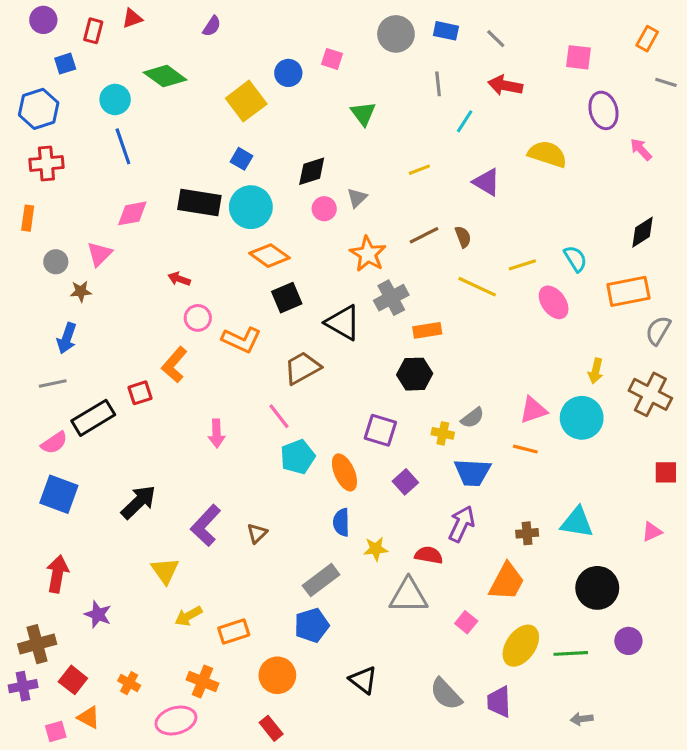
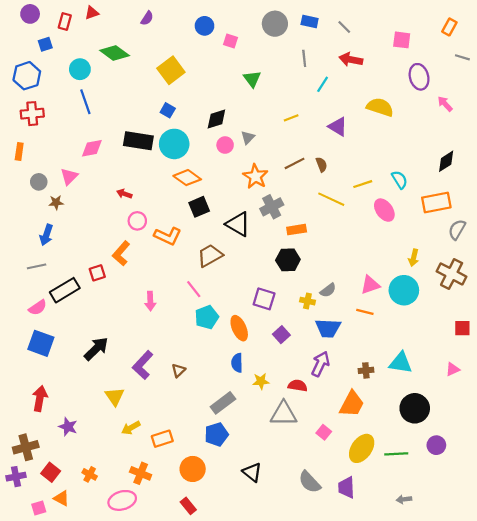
blue circle: (288, 73) -> (204, 26), moved

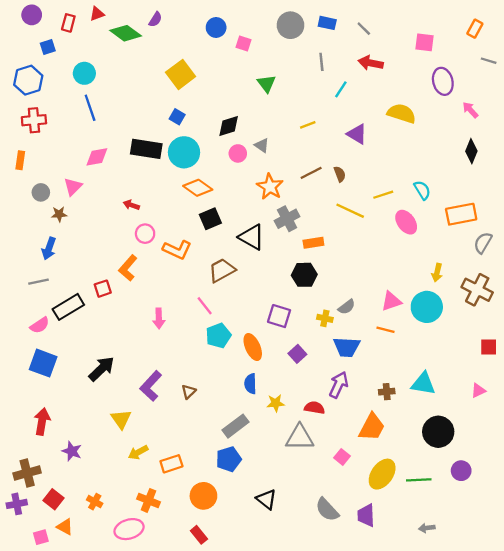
green diamond: (115, 53) -> (126, 33), moved
gray triangle: (248, 137) -> (262, 145), turned -40
black diamond: (446, 161) -> (471, 151), moved, turned -35

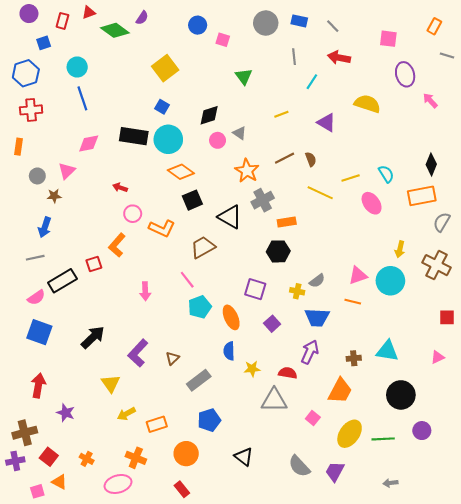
black diamond: (471, 151) -> (431, 164), moved
gray rectangle: (236, 426) -> (199, 380), moved
purple trapezoid: (366, 515) -> (335, 471), turned 30

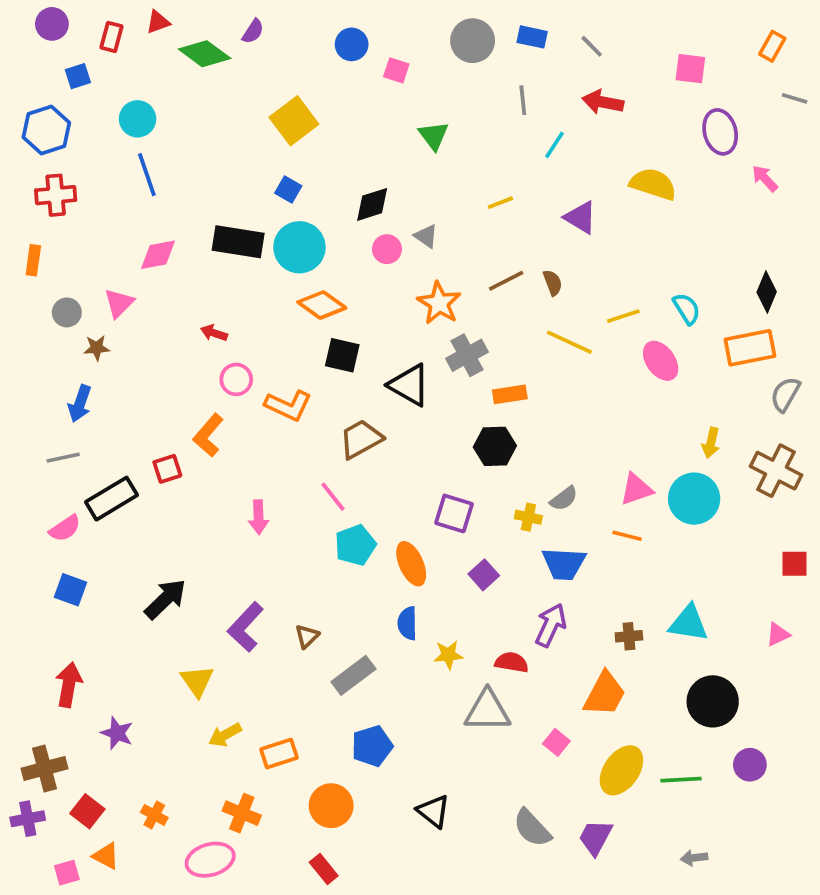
black square: (192, 200) -> (342, 355), turned 36
blue square: (39, 332) -> (71, 590), size x0.7

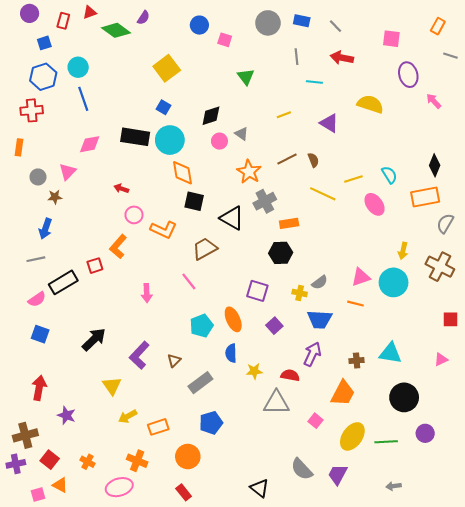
blue hexagon: (46, 130) -> (43, 77), moved
cyan line: (554, 145) -> (314, 82), turned 63
orange diamond: (322, 305) -> (183, 173), turned 45
cyan pentagon: (355, 545) -> (202, 326), moved
black triangle: (433, 811) -> (260, 488), moved

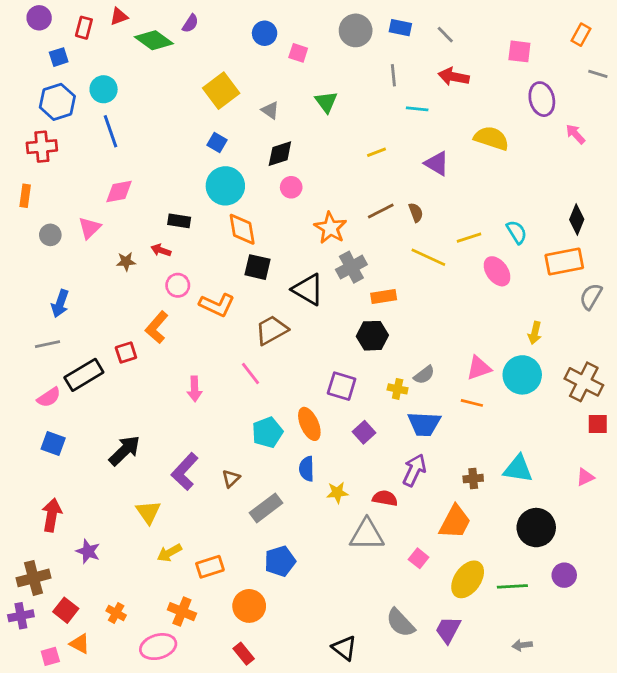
gray triangle: (242, 134) -> (270, 110), moved
black rectangle: (135, 137) -> (179, 221), moved, size x0.6
brown star: (55, 197) -> (126, 261), moved
brown cross: (440, 267) -> (584, 382), moved

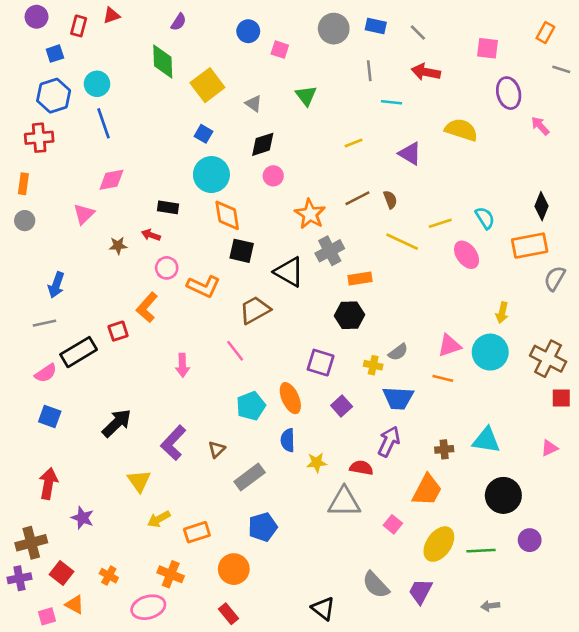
green diamond: (154, 40) -> (163, 61), moved, turned 52
gray circle: (50, 235) -> (25, 221), moved

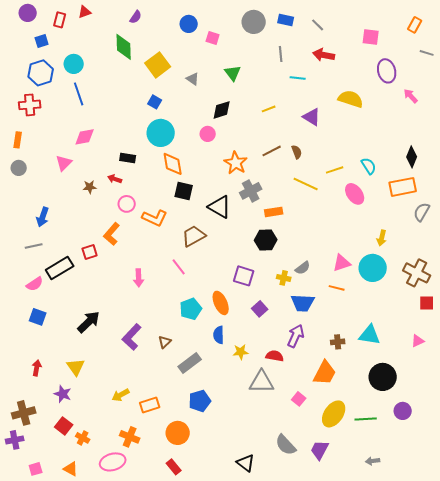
black diamond: (263, 144) -> (222, 110), moved
yellow triangle: (139, 481) -> (76, 367), moved
red arrow: (48, 484) -> (37, 368), size x0.7
red square: (62, 573) -> (64, 426), moved
orange triangle: (75, 605) -> (71, 469), moved

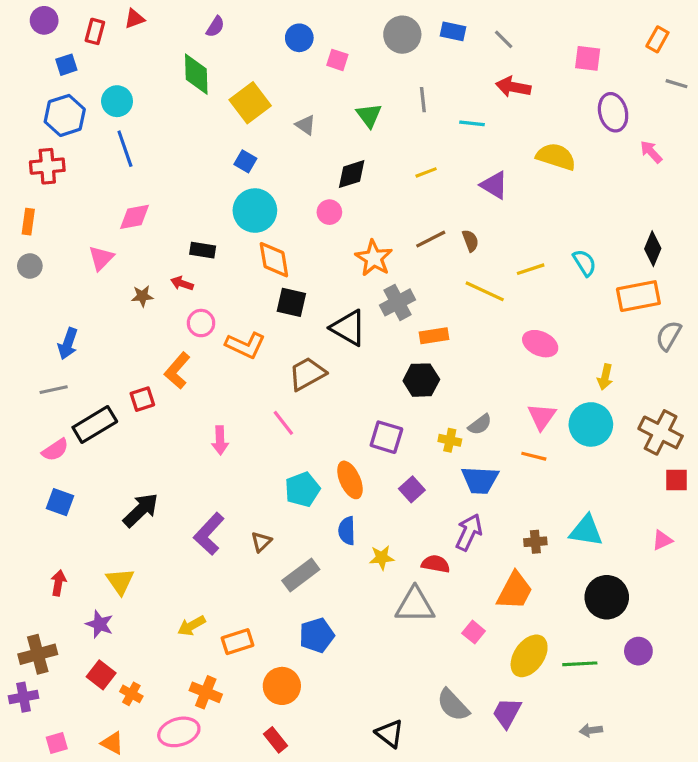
gray line: (281, 54) -> (423, 100), moved
pink ellipse: (355, 194) -> (540, 344), moved, turned -30
pink triangle: (342, 263) -> (542, 417), turned -36

